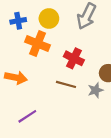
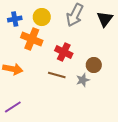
purple line: (27, 116) -> (13, 107), moved

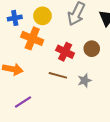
brown circle: (94, 65) -> (92, 49), moved
purple line: (13, 107) -> (23, 102), moved

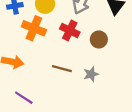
red cross: (65, 52) -> (70, 31), moved
purple line: (23, 102) -> (24, 98), turned 66

